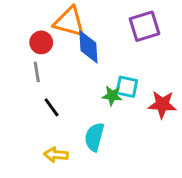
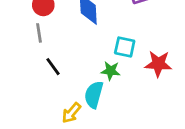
green star: (112, 96) -> (111, 71), moved
yellow arrow: (56, 155) -> (71, 113), moved, turned -55

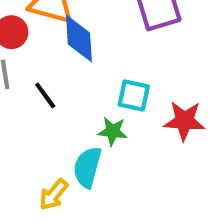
black line: (53, 67) -> (45, 95), moved

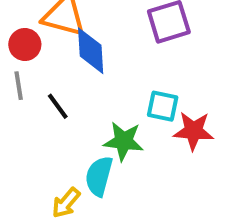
cyan square: (134, 95) -> (163, 106), moved
green star: (113, 131) -> (124, 141), size x1.4

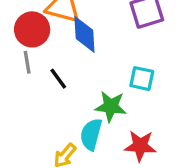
red circle: (25, 44) -> (32, 29), size x1.4
red star: (193, 131) -> (140, 146), moved

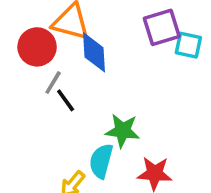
gray line: (27, 62) -> (53, 83), moved, turned 40
cyan square: (142, 79) -> (188, 45), moved

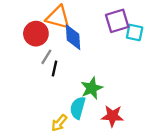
black line: (66, 100) -> (55, 68), turned 49
green star: (123, 131) -> (92, 88), turned -30

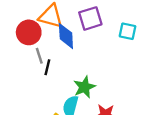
purple square: (117, 21) -> (90, 18), moved
gray line: (46, 57) -> (39, 56), turned -49

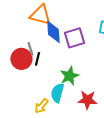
purple square: (90, 18) -> (74, 38), moved
red circle: (29, 32) -> (21, 59), moved

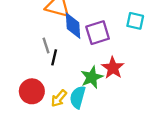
red circle: (21, 59) -> (32, 91), moved
red star: (87, 100) -> (113, 68), moved, turned 30
yellow arrow: (41, 106) -> (59, 98), moved

